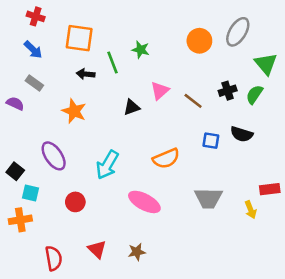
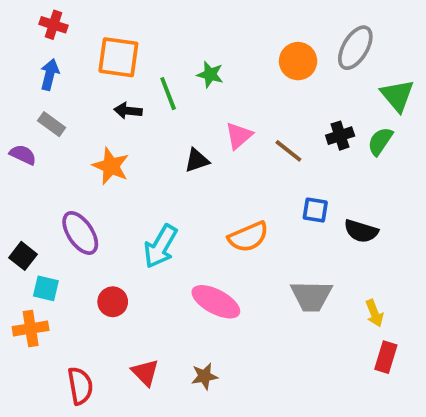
blue arrow: (33, 50) -> (50, 74), turned -120
black semicircle: (242, 134) -> (361, 231), moved
red rectangle: (270, 189) -> (386, 357), moved, turned -66

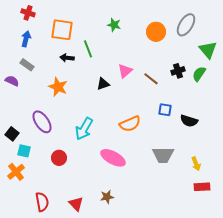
green star: (210, 74) -> (114, 25), moved
orange cross: (31, 329) -> (16, 172), turned -30
red rectangle: (386, 357) -> (202, 187), turned 70
red triangle: (145, 372) -> (76, 204), moved

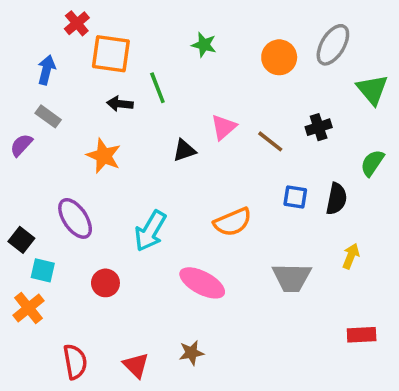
red cross: (28, 13) -> (77, 23), moved, turned 32
green semicircle: (199, 74) -> (372, 163), moved
purple semicircle: (12, 81) -> (21, 145), turned -72
black semicircle: (189, 121) -> (336, 199), moved, turned -96
yellow arrow: (196, 164) -> (351, 256), moved, turned -136

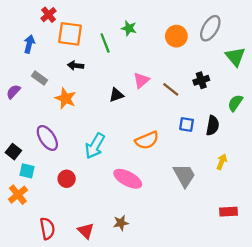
green line: (157, 88) -> (105, 43), moved
gray rectangle: (48, 116) -> (39, 78), moved
gray trapezoid: (292, 278) -> (184, 175), turned -120

